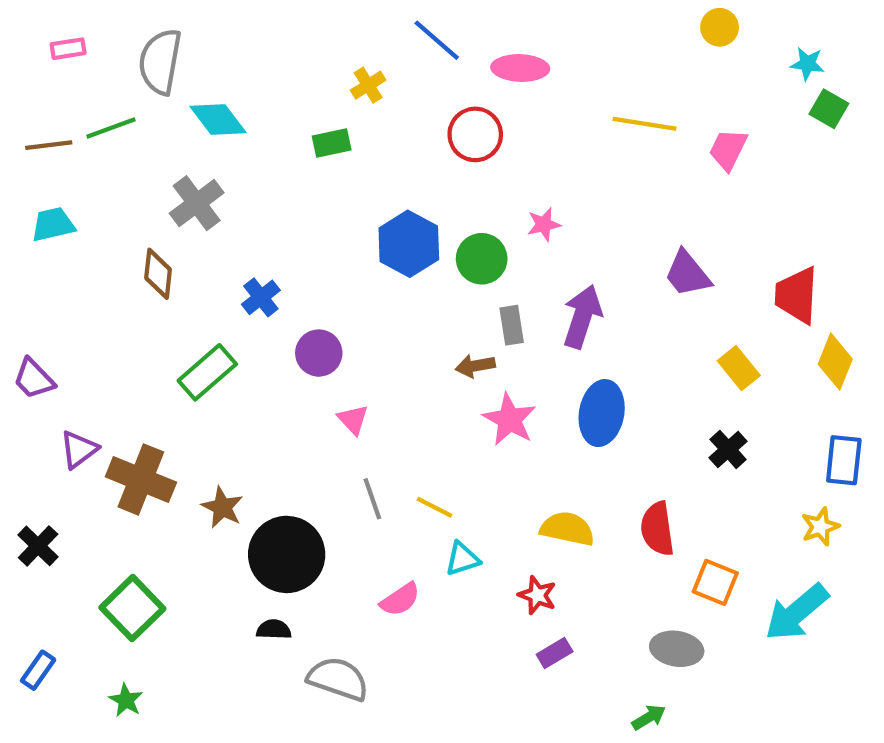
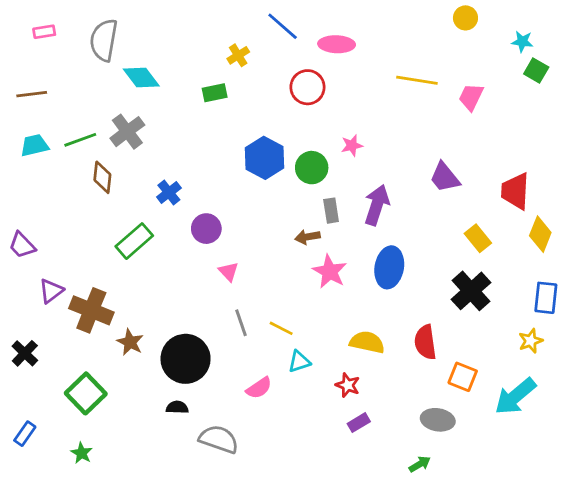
green line: (111, 128) -> (80, 140), moved
black cross: (728, 449) -> (471, 291), size x1.6
brown star: (222, 507) -> (130, 342), moved

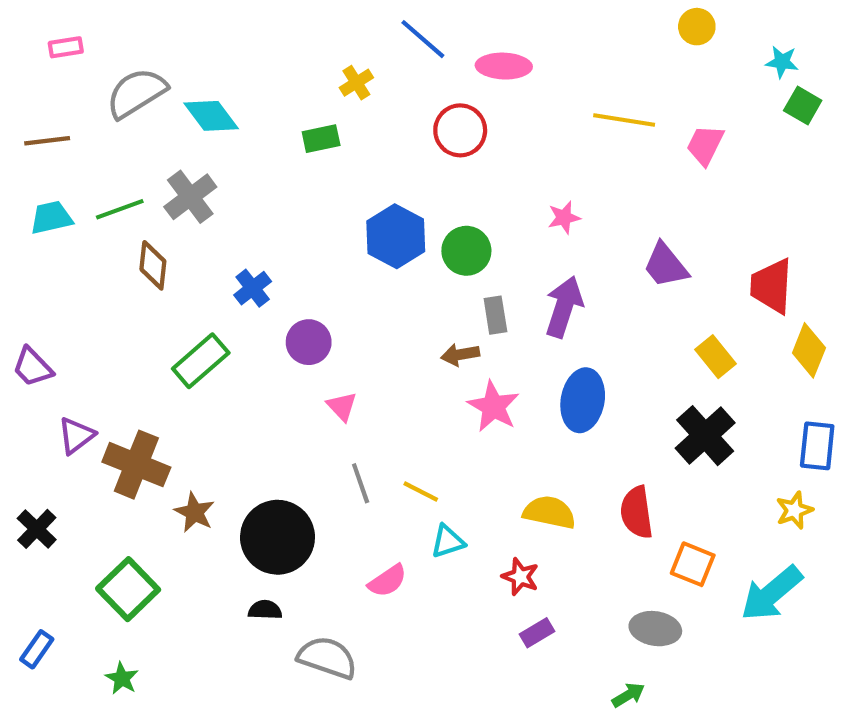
gray semicircle: (104, 40) -> (136, 93), moved, turned 48
pink star: (352, 145) -> (564, 218), moved

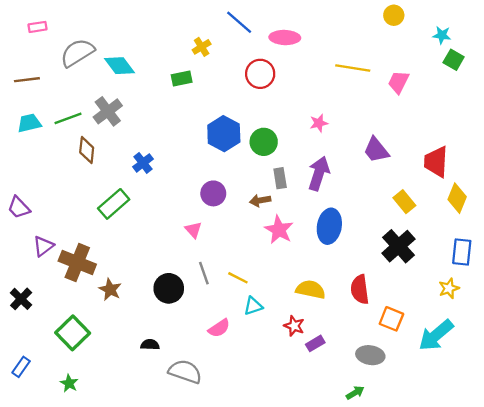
purple circle: (309, 342) -> (213, 193), moved
black circle: (278, 537) -> (169, 288), moved, size x0.7
purple rectangle: (537, 633) -> (315, 343), moved

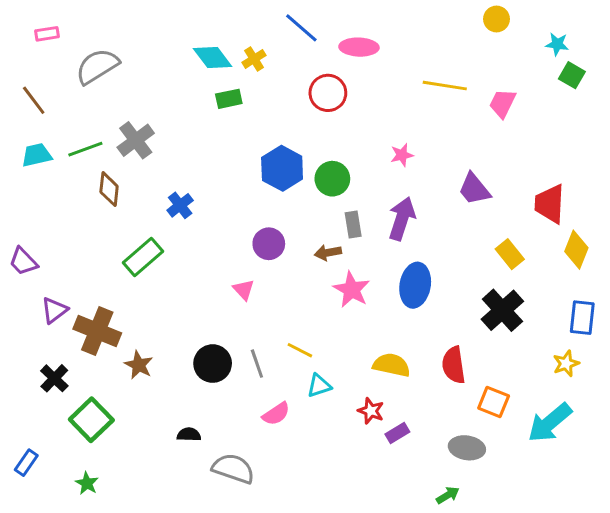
cyan diamond: (120, 66) -> (213, 57), moved
brown line: (27, 80) -> (34, 100), turned 60
gray line: (204, 273) -> (257, 364), moved
black cross: (21, 299) -> (54, 378), moved

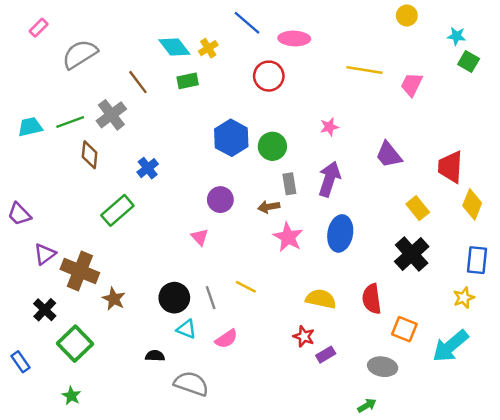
pink rectangle: (47, 34) -> (39, 28), turned -36
brown line: (34, 100) -> (138, 82), moved
cyan triangle: (319, 386) -> (186, 329), moved, turned 40
blue rectangle: (26, 463) -> (21, 362), moved, turned -70

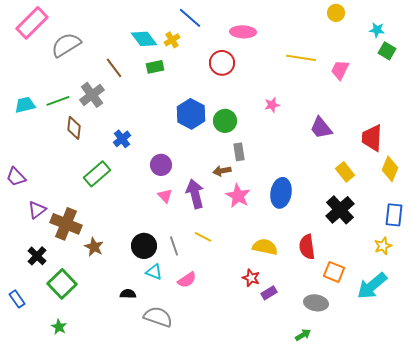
blue line: (247, 23) -> (190, 18), moved
pink rectangle: (39, 28) -> (32, 23), size x2.0
purple arrow: (329, 179) -> (195, 194), moved, turned -32
purple circle: (220, 200) -> (161, 165), moved

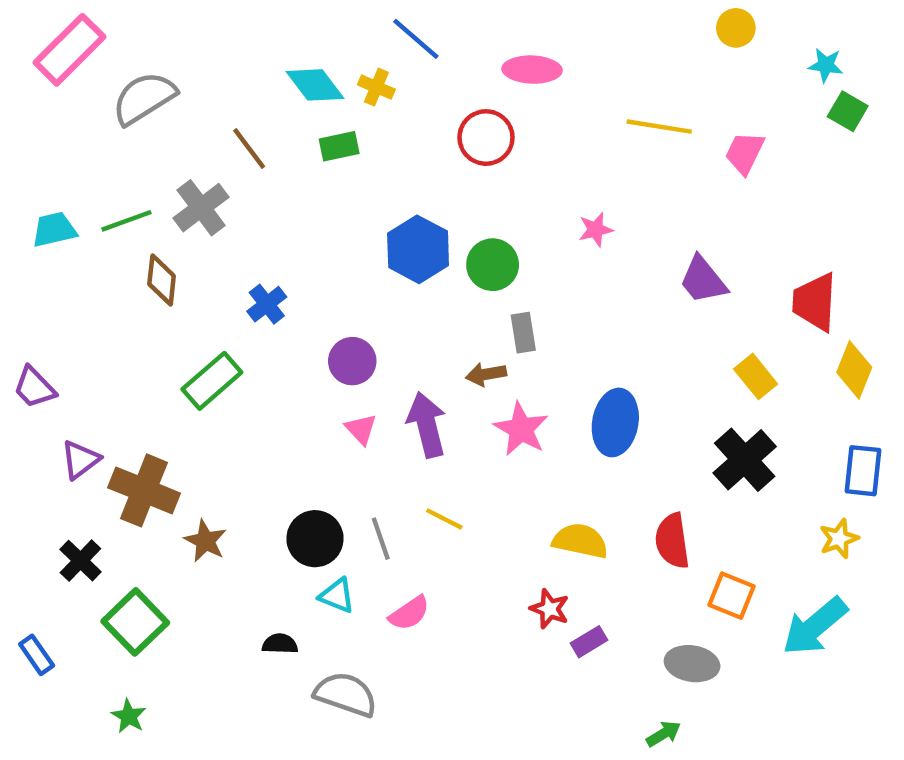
yellow cross: (172, 40) -> (376, 87), turned -35

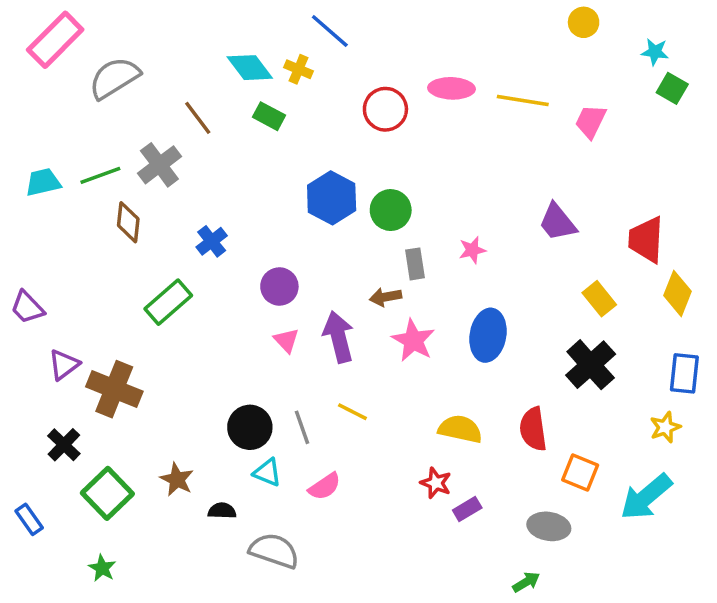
pink ellipse: (532, 70) -> (451, 88), moved
green rectangle: (339, 146) -> (269, 116), turned 40
pink star: (596, 230) -> (472, 250), moved
brown star: (205, 541) -> (177, 479), moved

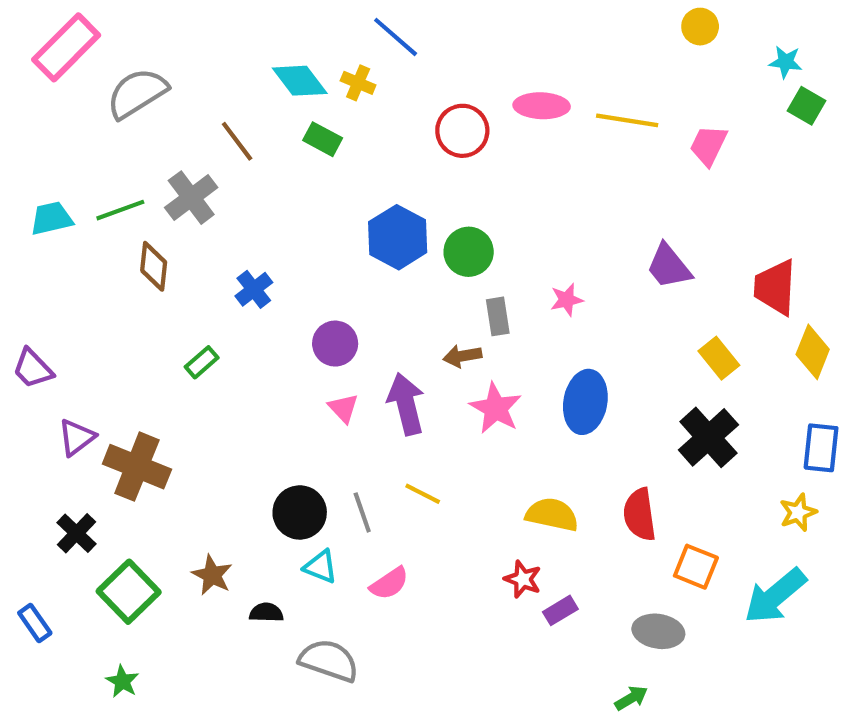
green rectangle: (168, 302) -> (202, 362), size x0.6

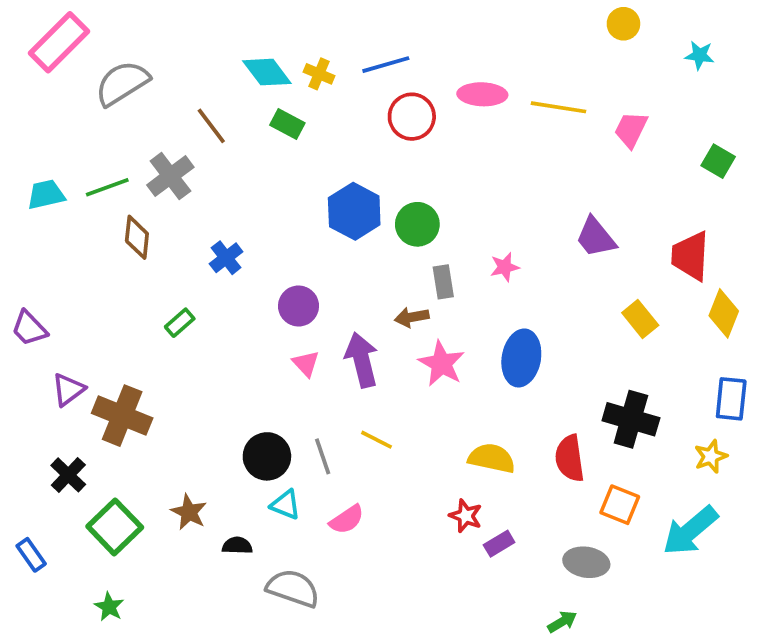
blue line: (396, 37) -> (386, 65), moved, turned -57
green square: (806, 106) -> (718, 161), moved
black cross: (708, 437) -> (631, 419), moved, turned -32

